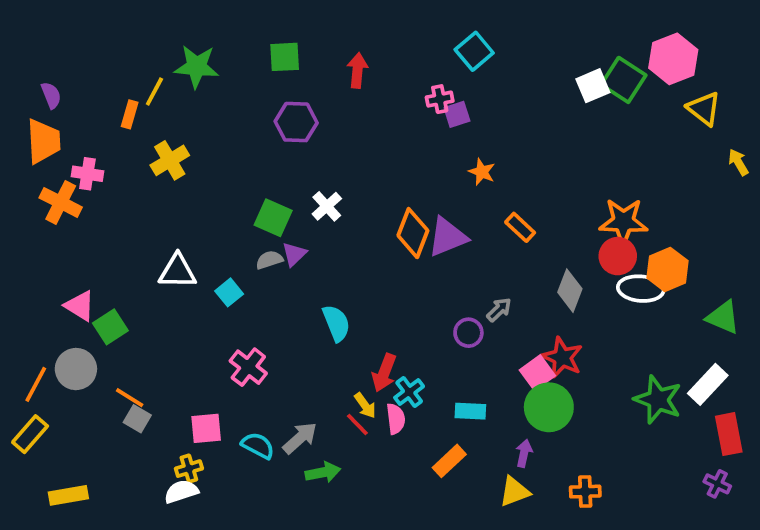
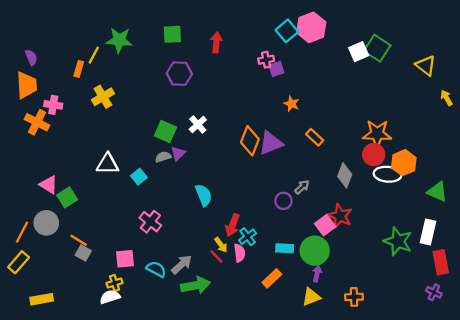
pink hexagon: (673, 59) -> (311, 27), moved
white rectangle: (708, 384) -> (428, 232), turned -30
green circle: (549, 407) -> (315, 251), moved
green arrow: (323, 472) -> (196, 285), size x1.4

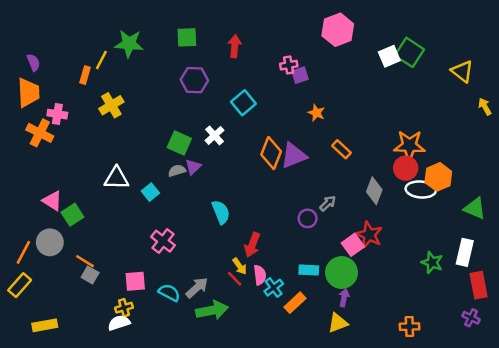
cyan square: (287, 31) -> (243, 103), moved
cyan cross: (248, 237) -> (274, 288), moved
green star: (398, 241) -> (432, 262), size x0.7
orange cross: (354, 297) -> (409, 327), moved

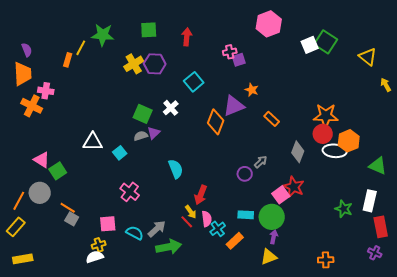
yellow cross: (111, 105) -> (134, 64), moved
purple triangle: (294, 156) -> (234, 106), moved
yellow rectangle: (45, 325) -> (23, 259), moved

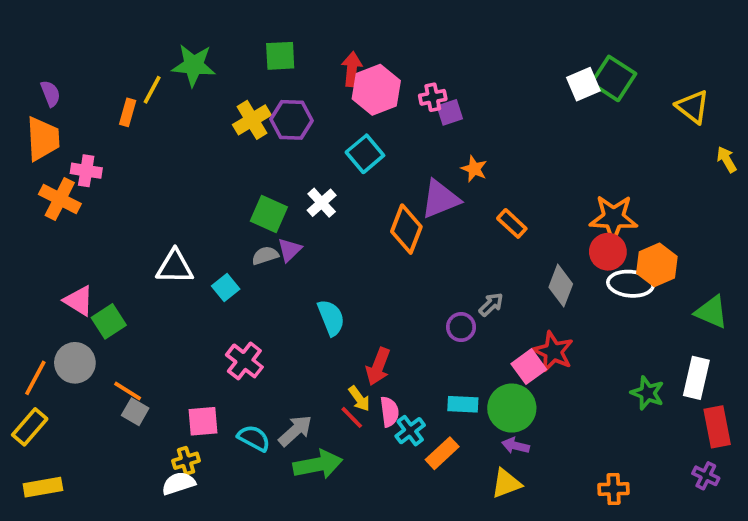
pink hexagon: (269, 24) -> (376, 90), moved
purple arrow: (274, 237) -> (516, 446), turned -88

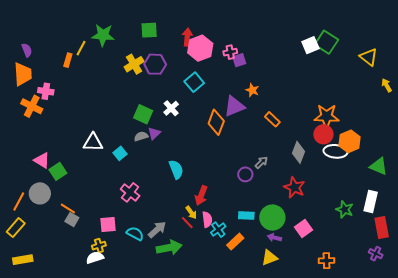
pink square: (529, 367) -> (303, 229), moved

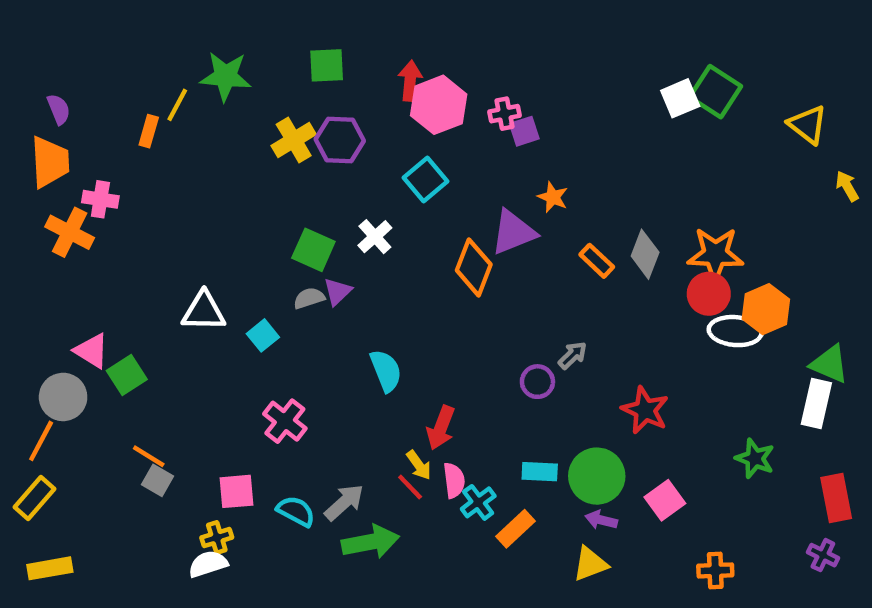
gray diamond: (298, 152) -> (645, 254), moved
gray circle: (40, 193) -> (63, 397), moved
white rectangle: (371, 201) -> (816, 404), moved

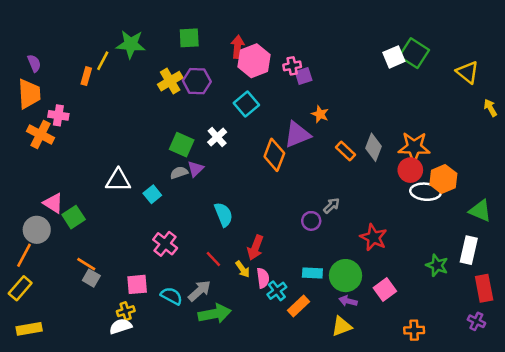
white rectangle: (816, 404) -> (469, 250), moved
red line: (410, 487) -> (213, 259), moved

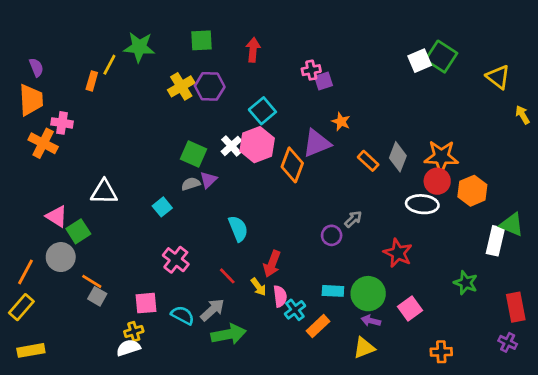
pink hexagon: (254, 61) -> (257, 145), moved
white triangle: (118, 180) -> (104, 192), moved
white ellipse: (426, 192) -> (422, 204), moved
gray circle: (37, 230) -> (61, 257), moved
white rectangle: (469, 250) -> (495, 241), moved

